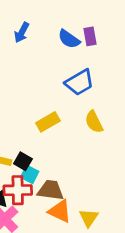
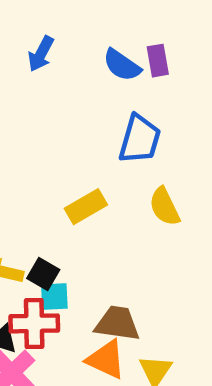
blue trapezoid: (79, 82) -> (140, 139), turned -44
cyan square: (30, 174) -> (54, 296), turned -30
brown trapezoid: (51, 190) -> (117, 323), moved

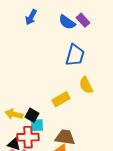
purple rectangle: (158, 61) -> (83, 20), turned -32
yellow rectangle: (86, 207) -> (61, 99), moved

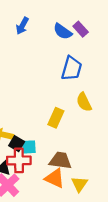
yellow rectangle: (61, 99) -> (56, 118), turned -36
black square: (32, 115) -> (17, 144), moved

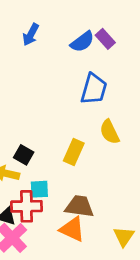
blue semicircle: (63, 31) -> (82, 42), turned -72
black square: (17, 144) -> (24, 155), moved
yellow triangle: (79, 184) -> (124, 236), moved

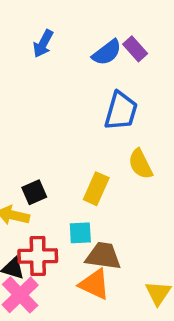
black square: (24, 155) -> (34, 192), turned 36
cyan square: (39, 189) -> (80, 233), moved

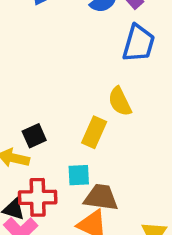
blue trapezoid: (121, 111) -> (139, 43), moved
yellow semicircle: (140, 164) -> (120, 102), moved

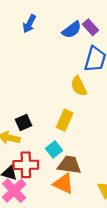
yellow semicircle: (120, 102) -> (79, 86), moved
cyan square: (79, 175) -> (54, 150), turned -35

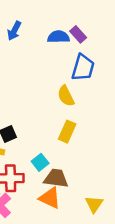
blue semicircle: (72, 30) -> (58, 37), turned -144
yellow rectangle: (65, 120) -> (67, 132), moved

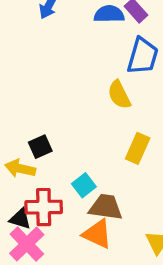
yellow rectangle: (67, 132) -> (138, 148), moved

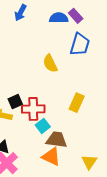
yellow semicircle: (119, 95) -> (50, 63), moved
red cross: (44, 207) -> (33, 109), moved

